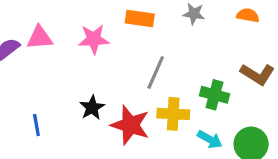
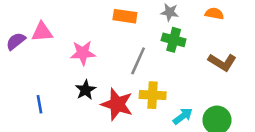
pink star: (94, 39) -> (83, 53), moved
green cross: (214, 95) -> (174, 40), moved
cyan arrow: (210, 139) -> (183, 116), turned -66

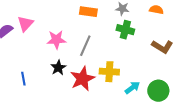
pink triangle: (42, 32) -> (25, 24), turned -42
gray line: (138, 61) -> (85, 46), moved
red star: (117, 104) -> (82, 79), turned 30

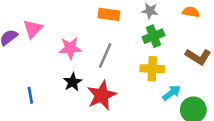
green cross: (125, 30) -> (153, 36), turned -36
yellow cross: (109, 72) -> (152, 69), moved
cyan arrow: (132, 88) -> (172, 93), moved

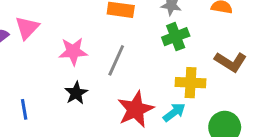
yellow cross: (152, 69) -> (191, 83), moved
cyan arrow: (172, 93) -> (174, 112), moved
red star: (102, 95) -> (136, 109), moved

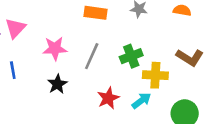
green cross: (176, 37) -> (131, 56), moved
blue line: (24, 109) -> (13, 70), moved
red star: (136, 109) -> (108, 98), size x0.7

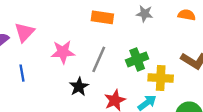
black star: (57, 84) -> (79, 87), moved

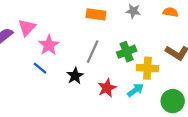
pink star: (63, 52) -> (49, 45), moved, turned -30
blue line: (22, 73) -> (40, 68), moved, turned -40

